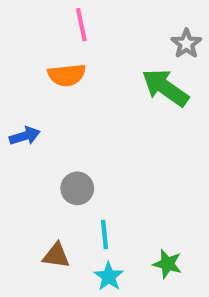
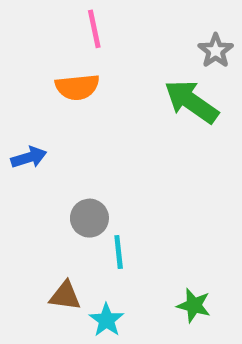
cyan line: (104, 235) -> (119, 252), moved
cyan star: (109, 276) -> (106, 320), moved

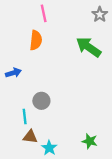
gray star: (216, 51) -> (100, 14), moved
orange semicircle: (77, 87) -> (36, 40), turned -78
cyan line: (119, 252) -> (25, 117), moved

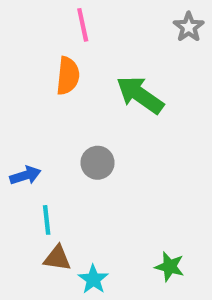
green arrow: (89, 47) -> (140, 95), moved
blue arrow: (13, 73) -> (25, 175), moved
gray circle: (41, 101) -> (98, 163), moved

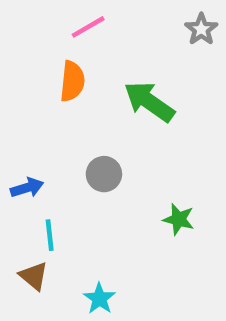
pink line: (83, 25) -> (88, 27), turned 72
brown triangle: (57, 258) -> (34, 276), moved, turned 32
green star: (170, 267) -> (179, 219), moved

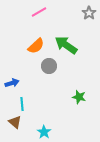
orange semicircle: (72, 81) -> (36, 46), moved, turned 42
gray circle: (104, 174) -> (49, 66), moved

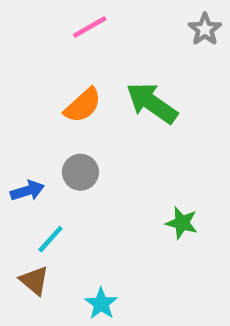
gray circle: (49, 66) -> (80, 172), moved
cyan line: (22, 104) -> (50, 239), turned 48

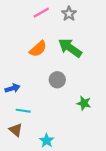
gray star: (205, 29) -> (69, 14), moved
gray circle: (80, 172) -> (57, 80), moved
cyan line: (50, 239) -> (23, 111), turned 56

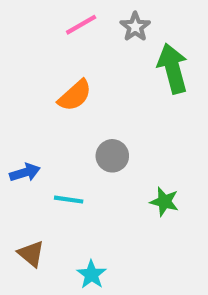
green arrow: (70, 48) -> (173, 68), moved, turned 40
cyan line: (23, 111) -> (69, 200), moved

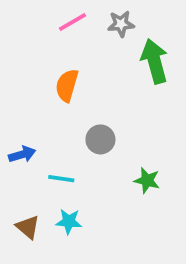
gray star: (135, 27) -> (121, 24), turned 30
orange semicircle: (75, 95) -> (67, 85), turned 148
cyan star: (92, 274) -> (69, 221), moved, turned -30

